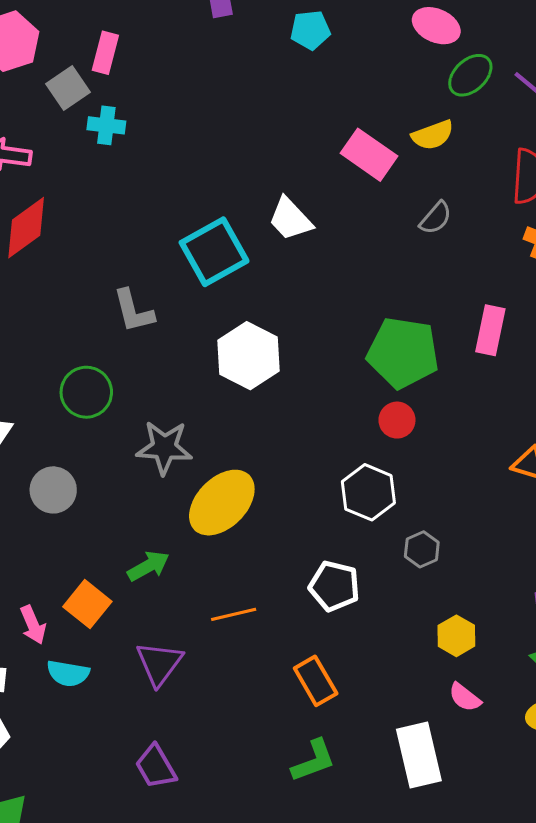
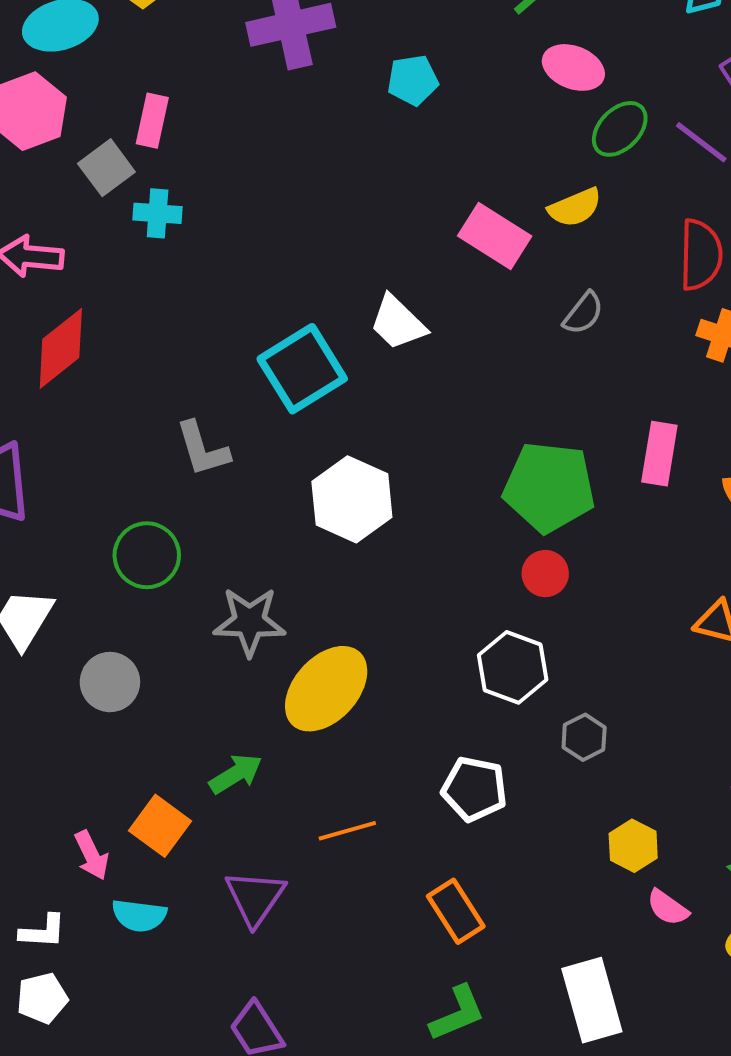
pink semicircle: (465, 697) -> (668, 908), moved

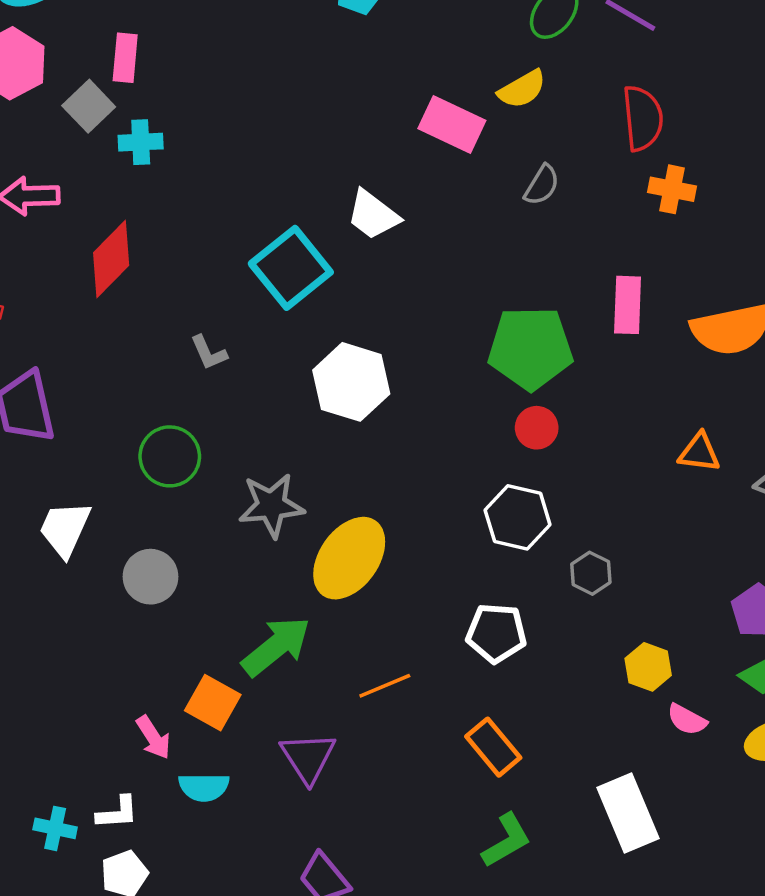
red diamond: (61, 348) -> (111, 259), moved
gray L-shape: (203, 449) -> (209, 353), size x0.7
green arrow: (236, 774) -> (276, 646), size x1.5

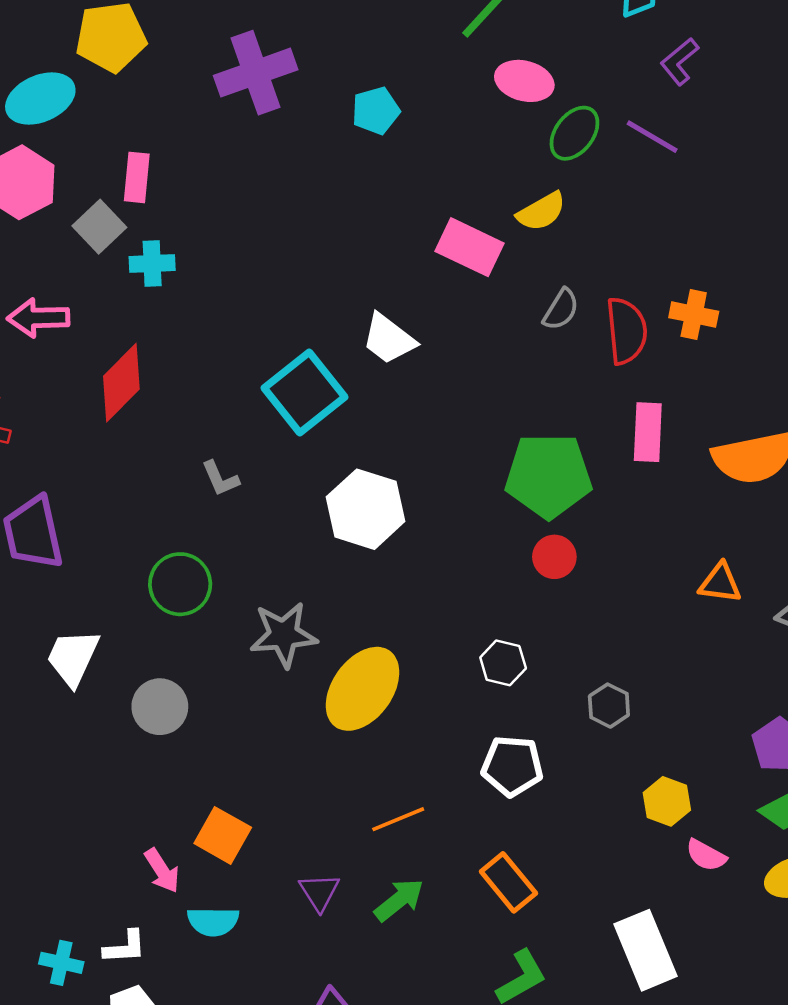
red semicircle: (643, 118) -> (626, 331), moved
white hexagon: (518, 517) -> (503, 663), moved, size x0.7
green arrow: (276, 646) -> (399, 900), moved, size x0.7
purple triangle: (308, 757) -> (319, 892), size x0.7

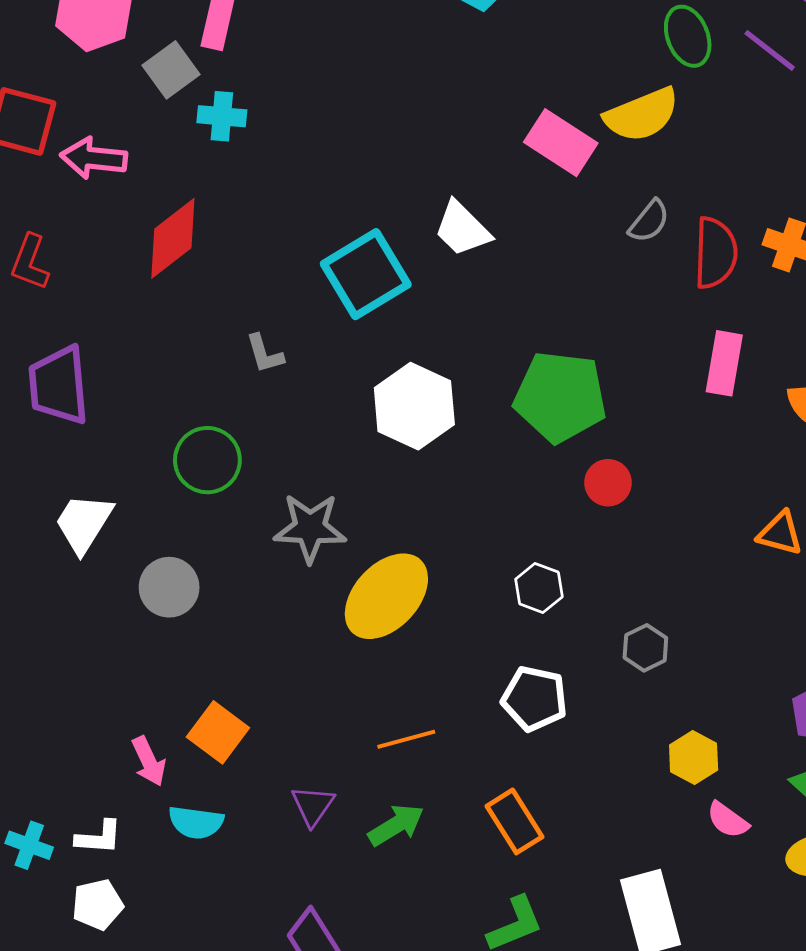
green ellipse: (574, 133) -> (688, 36), turned -66
yellow semicircle: (541, 212) -> (642, 115), size x1.4
green pentagon: (548, 476) -> (560, 397), moved

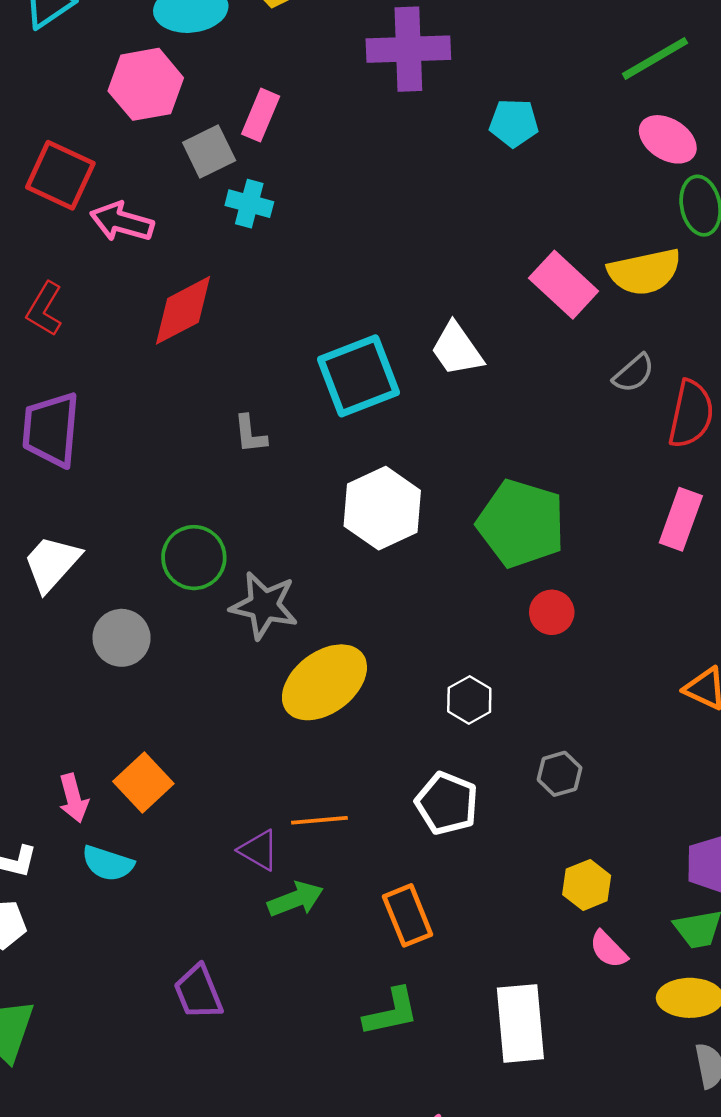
green circle: (207, 460) -> (194, 558), moved
purple triangle: (313, 806) -> (259, 850), moved, turned -45

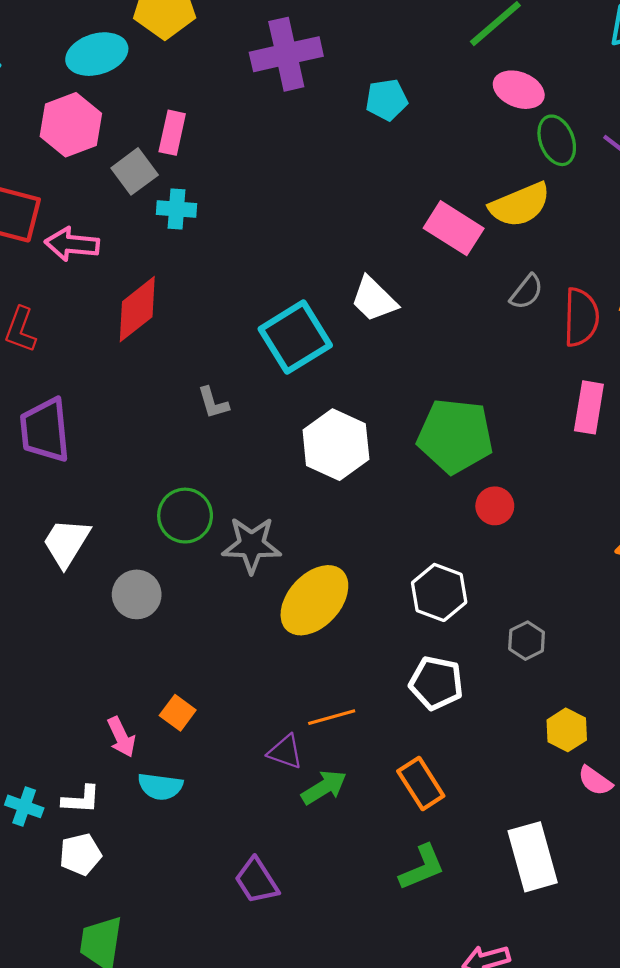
white hexagon: (469, 700) -> (439, 592), size x1.4
orange square: (143, 782) -> (178, 713), size x0.7

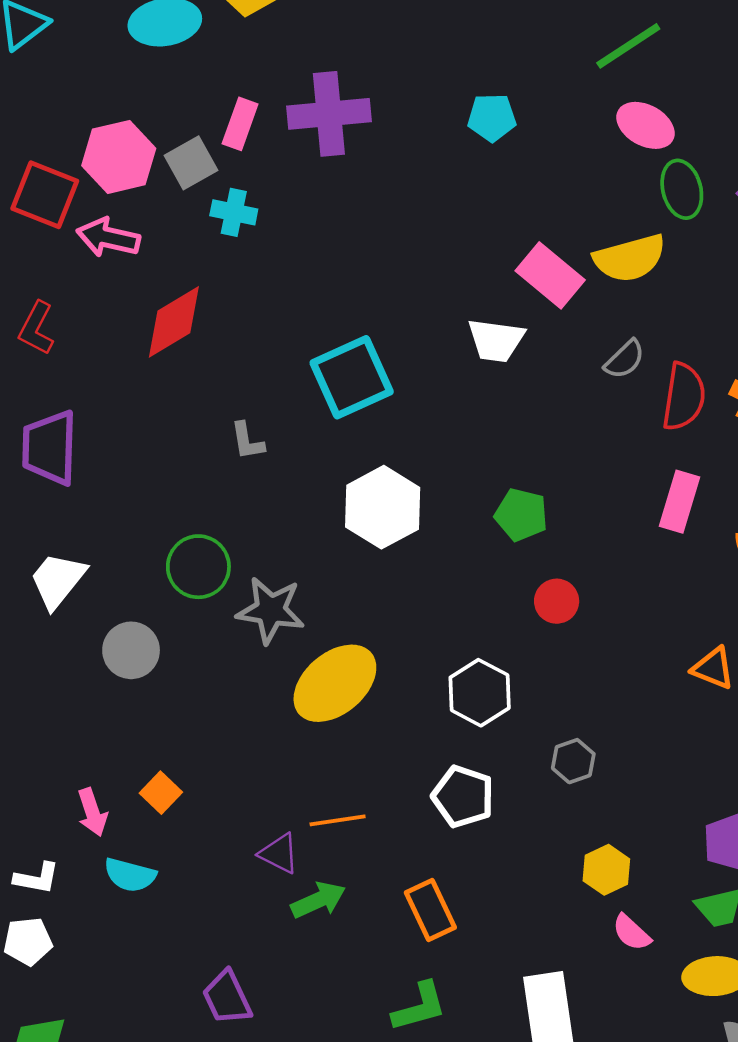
purple cross: (286, 54) -> (329, 114), moved
pink hexagon: (71, 125) -> (119, 157), moved
white trapezoid: (374, 299) -> (496, 340), moved, turned -44
green pentagon: (455, 436) -> (521, 515), size x0.6

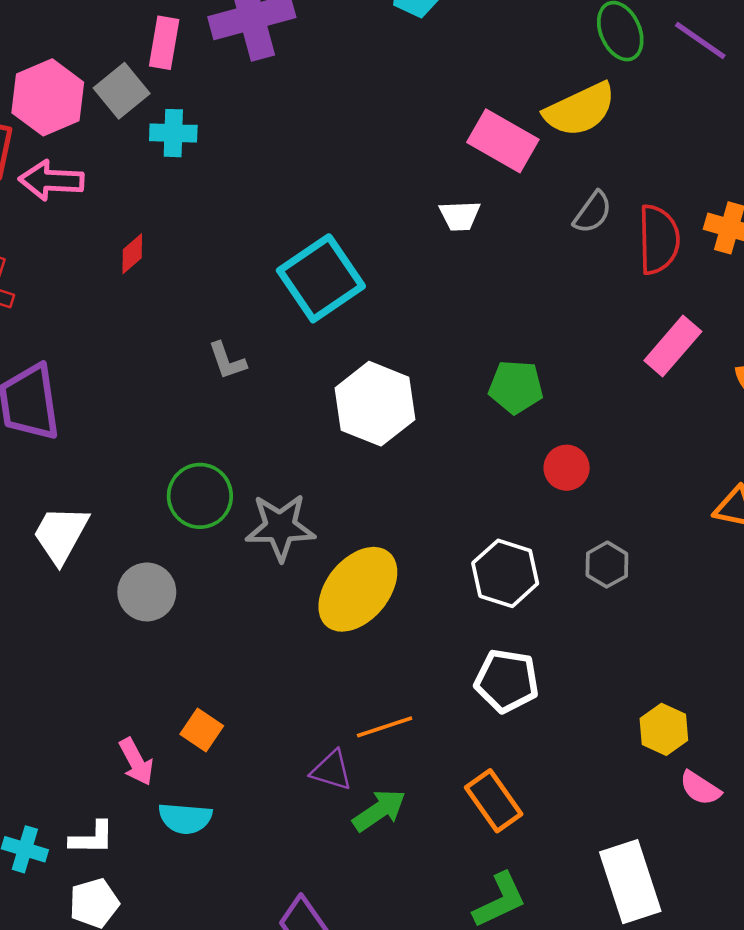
red diamond: (174, 322) -> (132, 254), size x0.5
white trapezoid: (496, 340) -> (460, 216), size x0.7
pink rectangle: (680, 502) -> (673, 346), turned 34
gray hexagon: (573, 761) -> (607, 565), moved

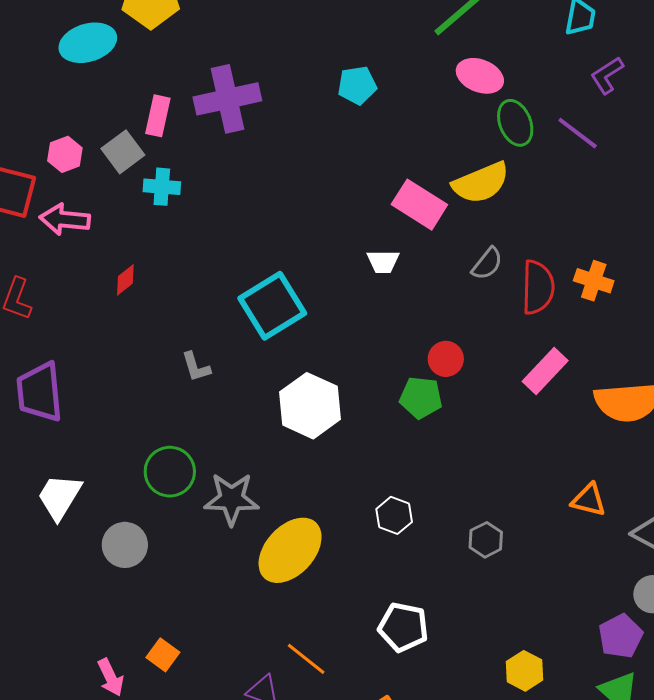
pink hexagon: (48, 97) -> (65, 154), size x0.6
red circle: (567, 468) -> (446, 359), moved
white hexagon: (505, 573) -> (394, 515), moved, size x0.7
orange line: (385, 727) -> (306, 659), turned 54

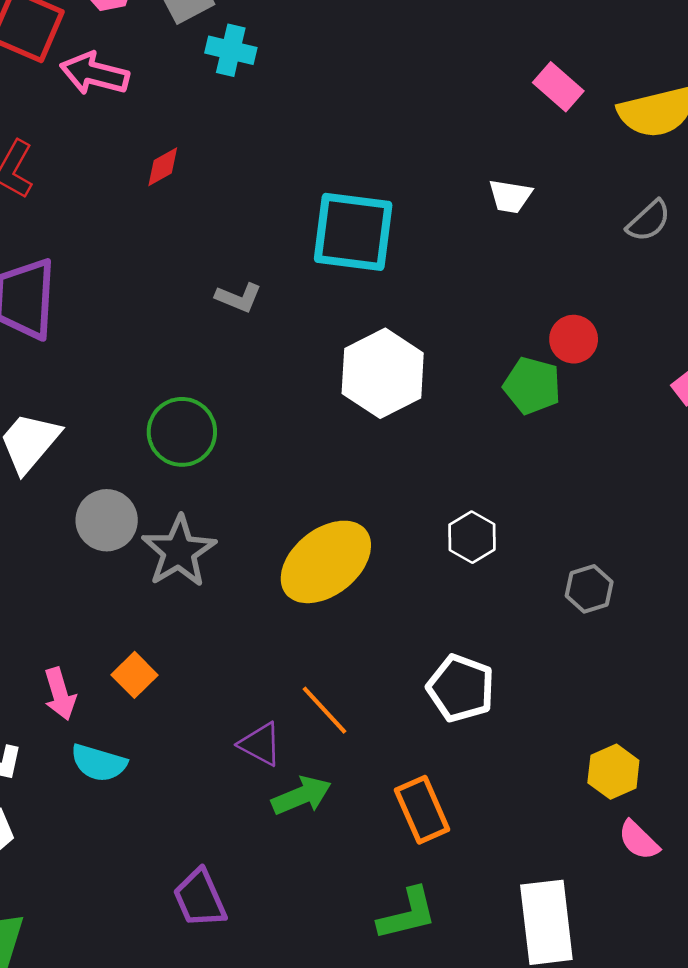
pink rectangle: (419, 205) -> (558, 87), moved, size x0.7
cyan square: (272, 306) -> (353, 232), turned 30
gray L-shape: (196, 367) -> (239, 298), turned -60
gray star: (232, 499) -> (179, 551), moved, turned 30

